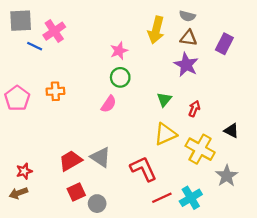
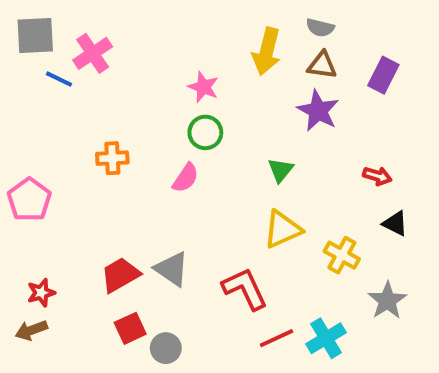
pink star: (119, 51) -> (203, 87), turned -30
orange cross: (55, 91) -> (112, 158), moved
pink pentagon: (17, 98) -> (29, 200), moved
red arrow: (194, 109) -> (377, 176), moved, turned 84
yellow cross: (200, 149) -> (342, 255), size x0.7

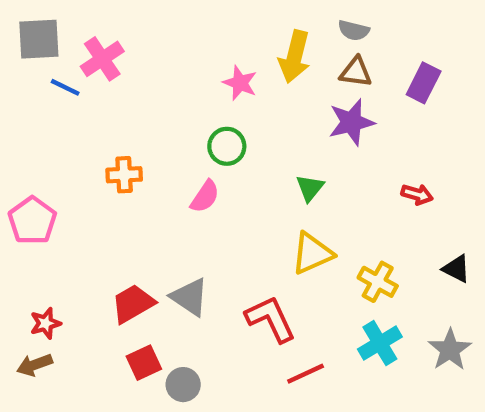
pink star: (203, 87) -> (240, 83), moved
purple star: (318, 111) -> (351, 122), turned 30
black triangle: (395, 223) -> (456, 269), moved
gray star: (387, 301) -> (450, 350), moved
cyan cross: (326, 338) -> (380, 343), moved

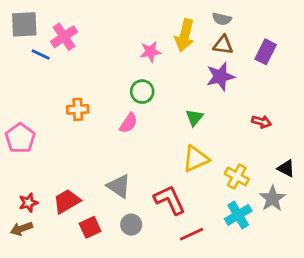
pink star: (240, 83) -> (150, 52), turned -30
red trapezoid: (133, 304) -> (67, 201), moved
gray star: (450, 350) -> (272, 198), moved
gray circle: (183, 385) -> (131, 225), moved

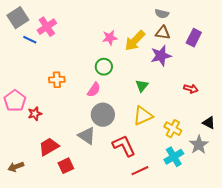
gray square: (24, 24) -> (18, 18), turned -30
yellow arrow: (185, 35) -> (135, 41), moved, turned 30
red star: (28, 203) -> (35, 114), moved
gray circle: (131, 225) -> (103, 115), moved, size x1.5

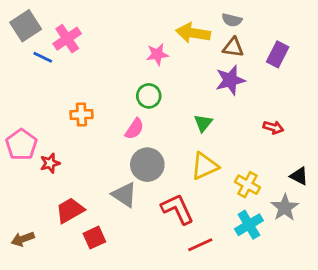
yellow arrow: (135, 41) -> (193, 33), moved, turned 55

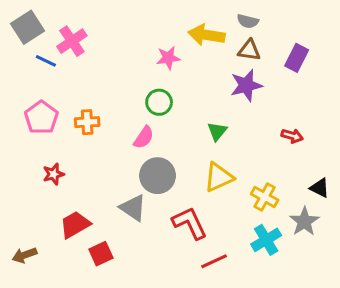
pink pentagon: (21, 145) -> (41, 118), moved

